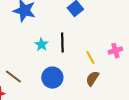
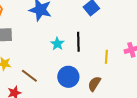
yellow line: (90, 58) -> (106, 57), turned 32
brown semicircle: (92, 79) -> (94, 84), moved

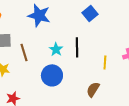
brown line: (29, 76) -> (24, 52), moved, turned 36
blue circle: (68, 77) -> (52, 75), moved

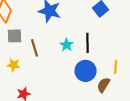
yellow line: (105, 62) -> (116, 67), moved
blue circle: (52, 75) -> (86, 71), moved

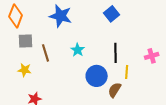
black line: (88, 43) -> (116, 53), moved

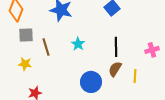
yellow line: (127, 72) -> (135, 76), moved
blue circle: (97, 76) -> (91, 82), moved
brown semicircle: (115, 90) -> (115, 69), moved

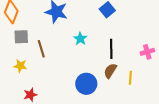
cyan star: (78, 44) -> (80, 39), moved

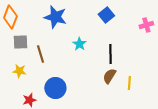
pink cross: (147, 52) -> (146, 25), moved
blue circle: (86, 84) -> (55, 88), moved

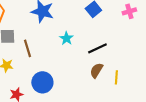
pink cross: (146, 25) -> (129, 11), moved
black line: (110, 54) -> (97, 48), turned 66

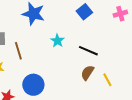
black line: (97, 48) -> (88, 51), turned 48
yellow line: (116, 77) -> (107, 80), turned -32

